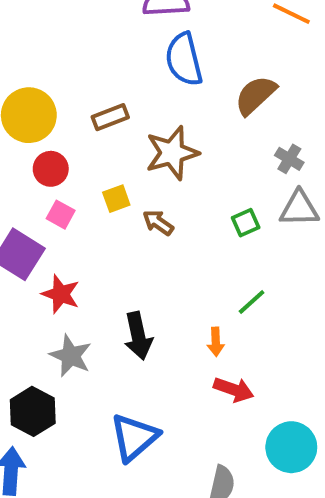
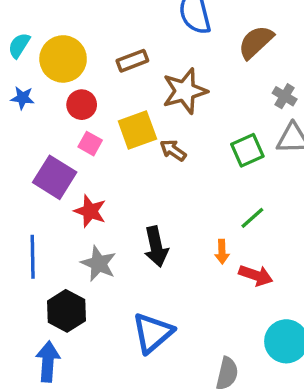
yellow square: (116, 199) -> (137, 130), size x1.6
green square: (246, 223) -> (247, 150), size x1.4
red arrow: (234, 390) -> (256, 275), moved

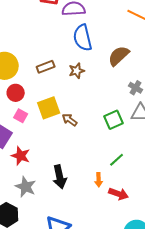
brown star: (185, 91) -> (77, 71), moved, size x0.6

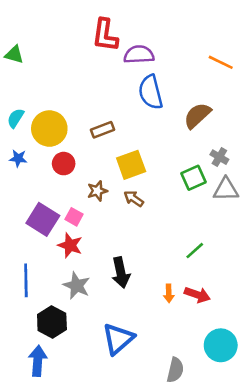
brown star: (77, 71) -> (97, 191), moved
yellow square: (49, 108) -> (131, 165), moved
pink square: (21, 116) -> (74, 217), moved
green square: (114, 120) -> (193, 178), moved
orange arrow: (99, 180) -> (169, 293), moved

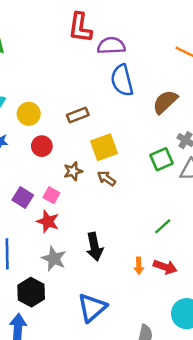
yellow circle: (49, 129) -> (29, 114), size x0.7
purple square: (43, 219) -> (23, 198), size x0.7

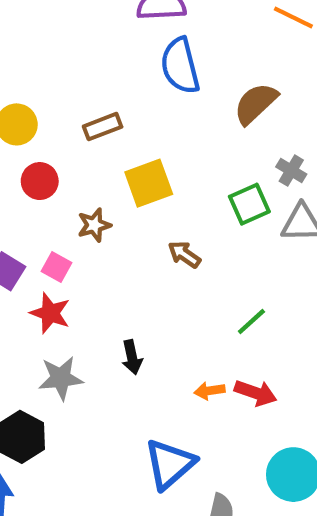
brown arrow: (106, 178) -> (184, 254), moved
black arrow: (94, 247) -> (132, 357), size x0.7
gray star: (54, 259) -> (61, 378), turned -30
orange arrow: (139, 266) -> (210, 391), turned 84
blue triangle: (92, 308) -> (170, 464), moved

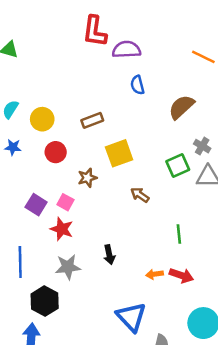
blue semicircle: (180, 66) -> (137, 85), size x0.6
green line: (251, 322) -> (179, 234), turned -54
blue triangle: (170, 464) -> (131, 317), turned -32

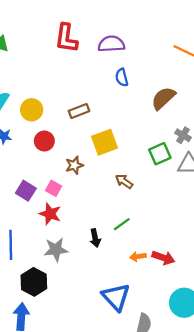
red L-shape: (95, 31) -> (66, 38), moved
green line: (179, 234) -> (122, 224), moved, turned 60

